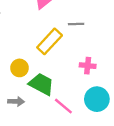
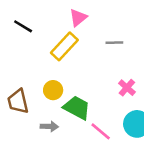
yellow rectangle: (50, 41) -> (64, 46), moved
pink cross: (88, 66) -> (127, 88), turned 35

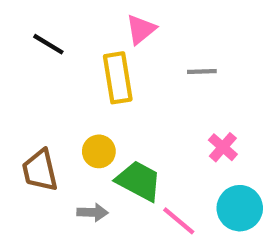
yellow rectangle: (64, 46) -> (118, 78), turned -52

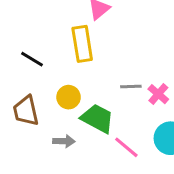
black line: (48, 44) -> (32, 59), moved
gray line: (202, 71) -> (131, 86), moved

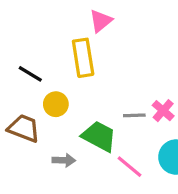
gray line: (131, 86) -> (134, 115), moved
yellow circle: (69, 97) -> (56, 104), moved
brown trapezoid: (26, 111) -> (24, 128), turned 124

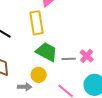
yellow circle: (56, 104) -> (39, 75), moved
green trapezoid: (99, 136) -> (47, 52), moved

